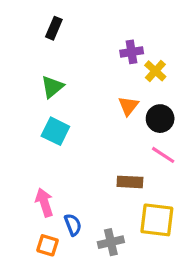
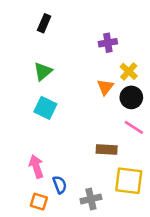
yellow cross: (155, 71) -> (129, 71), moved

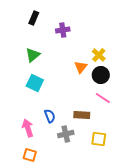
purple cross: (108, 43) -> (63, 30), moved
yellow square: (129, 181) -> (99, 139), size x0.7
blue semicircle: (60, 185) -> (50, 116), moved
gray cross: (91, 199) -> (66, 134), moved

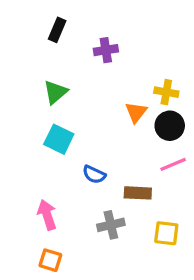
yellow cross: (99, 55) -> (166, 92), turned -32
pink line: (103, 98) -> (173, 164), turned -56
blue semicircle: (50, 116) -> (94, 174), moved, turned 136

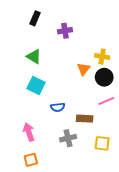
green triangle: (55, 92) -> (34, 57), turned -49
blue semicircle: (94, 174) -> (58, 107), turned -32
orange square: (50, 260) -> (31, 160), turned -32

